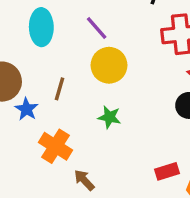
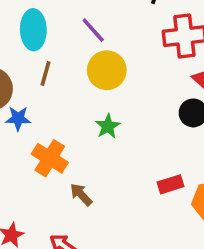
brown line: (60, 89) -> (46, 74), moved
blue star: (26, 109) -> (18, 118), turned -30
green star: (109, 117) -> (108, 126), turned 30

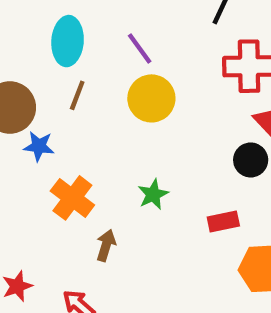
green star: (108, 126) -> (153, 194), moved
red rectangle: (170, 184) -> (223, 222), moved
brown arrow: (81, 195) -> (106, 245), turned 55

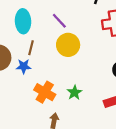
blue star: (39, 146) -> (24, 66), moved
orange cross: (72, 198) -> (45, 92), moved

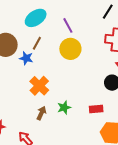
cyan ellipse: (23, 21) -> (36, 18), turned 45
green star: (74, 93) -> (64, 108), moved

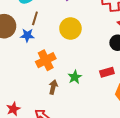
yellow circle: (70, 49) -> (70, 28), moved
orange cross: (39, 86) -> (46, 60), turned 30

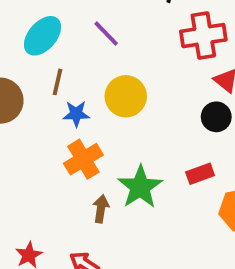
blue star: (27, 35) -> (76, 114), moved
green star: (75, 77) -> (140, 187), size x1.6

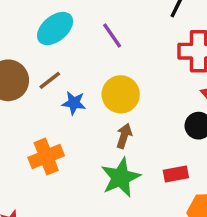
brown line: (58, 82) -> (50, 80), moved, turned 30
orange cross: (83, 159) -> (46, 157), moved
brown arrow: (101, 209) -> (124, 136), moved

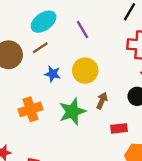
brown line: (50, 80) -> (40, 48), moved
brown arrow: (124, 136) -> (102, 101), moved
green star: (121, 177) -> (72, 112), moved

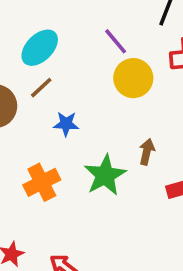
purple line: (82, 30) -> (116, 41), moved
yellow circle: (85, 71) -> (133, 78), moved

